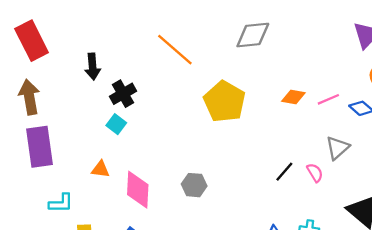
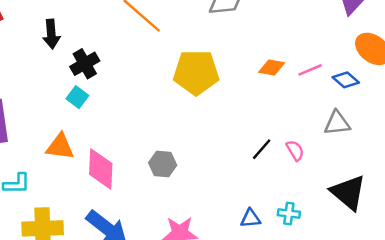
yellow pentagon: (225, 102) -> (196, 72), turned -30
gray triangle: (337, 148) -> (337, 123), moved, turned 35
orange triangle: (100, 169) -> (60, 147), size x1.4

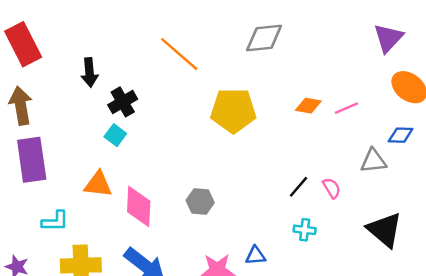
blue diamond: (346, 80) -> (401, 135), moved, turned -40
cyan cross: (289, 213) -> (305, 230), moved
blue triangle: (251, 218) -> (255, 256), moved

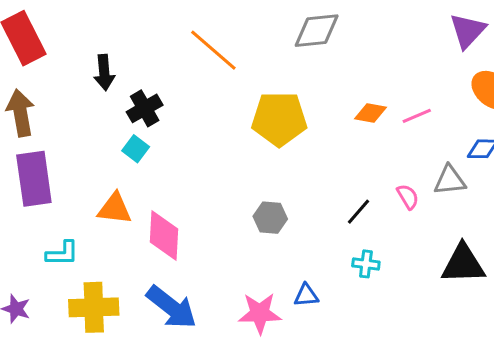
pink semicircle: (332, 188) -> (408, 197), moved
gray hexagon: (200, 202) -> (270, 218), moved
black triangle: (385, 230) -> (463, 264), turned -42

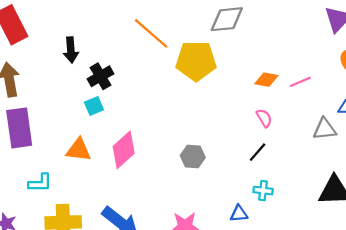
yellow pentagon: (279, 119) -> (196, 61), moved
cyan square: (136, 149) -> (94, 106), turned 30
pink semicircle: (408, 197) -> (264, 118), moved
pink diamond: (164, 236) -> (124, 150), moved, turned 45
blue triangle: (306, 295) -> (239, 214), moved

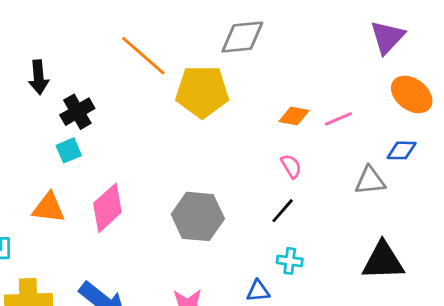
gray hexagon: (193, 156) -> (198, 216), size x1.6

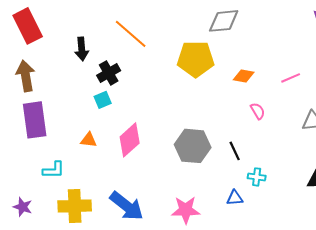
orange line: (143, 56) -> (131, 34), moved
orange diamond: (294, 116) -> (244, 76), moved
orange triangle: (49, 208) -> (89, 140), size x0.7
black line: (283, 211) -> (235, 151), moved, turned -66

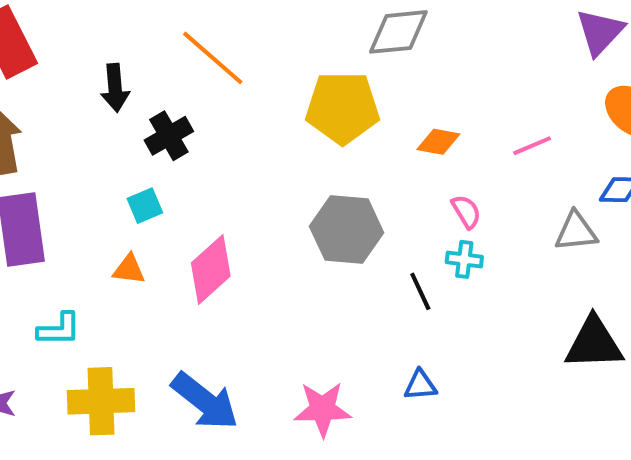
cyan square: (103, 100) -> (145, 206), moved
gray hexagon: (193, 146) -> (347, 230), moved
cyan cross: (257, 177) -> (464, 259), moved

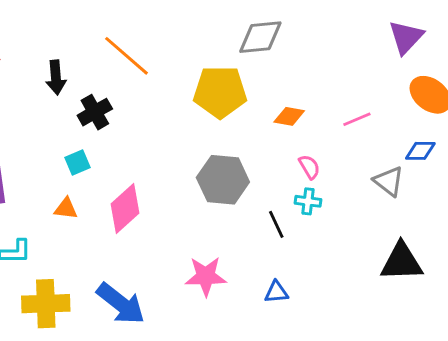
gray triangle: (576, 232) -> (389, 181), turned 44
pink star: (323, 409) -> (206, 276), moved

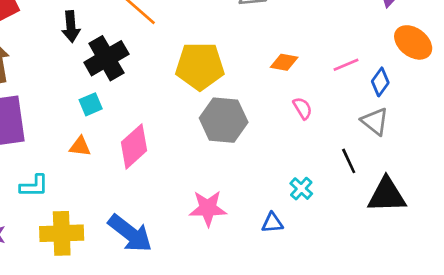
yellow pentagon: (220, 92) -> (200, 66), moved
black cross: (95, 112) -> (106, 58), size x1.4
blue diamond: (420, 151) -> (380, 82), moved, turned -56
cyan cross: (308, 201) -> (301, 189), moved, turned 35
black line: (276, 224) -> (349, 161), moved

